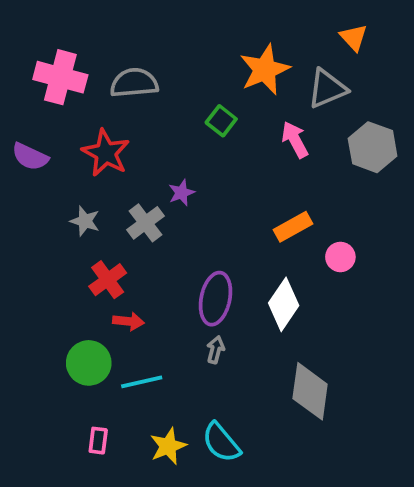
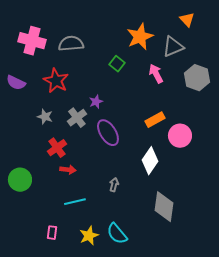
pink circle: (340, 257) -> (180, 136), size x1.5
purple ellipse: (215, 299) -> (108, 133), moved, turned -44
green circle: (89, 363) -> (20, 180), moved

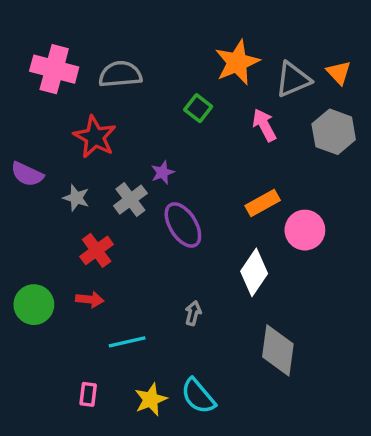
orange triangle: (187, 20) -> (339, 73), moved
purple semicircle: (16, 83) -> (27, 174), moved
red arrow: (68, 170) -> (90, 300), moved

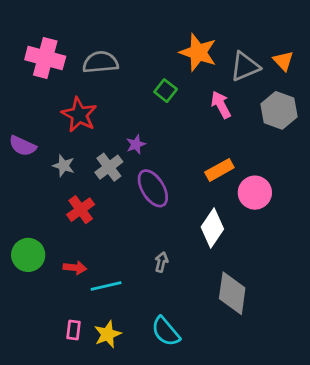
orange star: (237, 62) -> (198, 52), turned -30
red arrow: (90, 300) -> (75, 268), moved
yellow star: (151, 399) -> (108, 334), moved

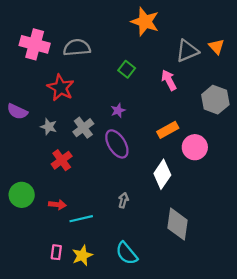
orange star: (198, 52) -> (145, 22), moved
gray hexagon: (279, 110) -> (215, 100), moved
purple star: (136, 144) -> (118, 110), moved

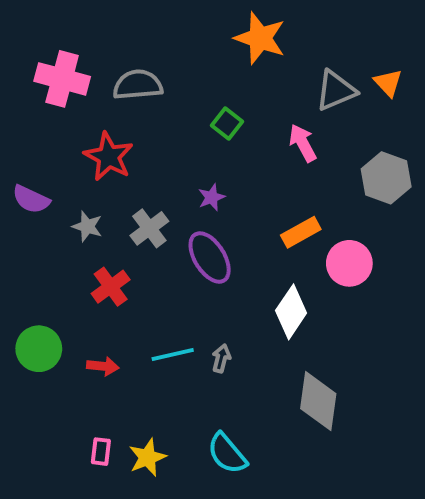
cyan line: (81, 219) -> (173, 355), moved

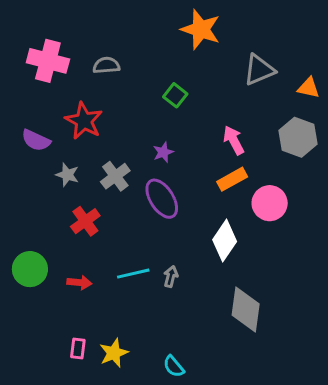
orange triangle: (388, 83) -> (309, 88), moved, turned -35
gray semicircle: (138, 85) -> (106, 65), size x0.7
pink arrow: (303, 143) -> (234, 140), moved
purple semicircle: (31, 199) -> (36, 140), moved
cyan semicircle: (227, 454) -> (174, 366), moved, size x0.7

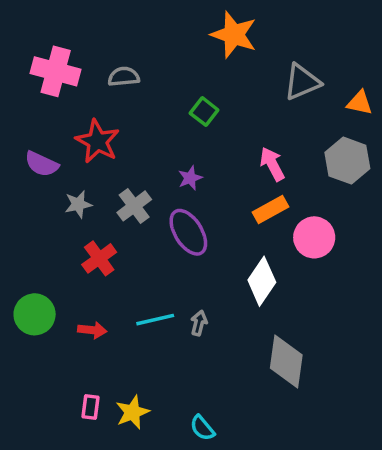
gray star: (67, 175) -> (78, 204), turned -30

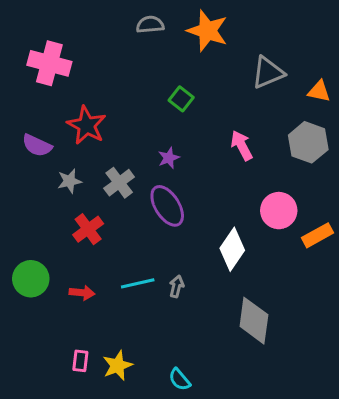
gray semicircle: (124, 77) -> (150, 25), moved
orange rectangle: (271, 209) -> (317, 235), moved

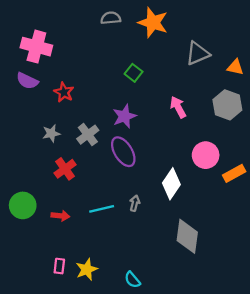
red star: (87, 125) -> (64, 92), size x0.7
purple semicircle: (37, 145) -> (27, 81), moved
purple star: (169, 158) -> (124, 116), size x1.5
gray arrow: (176, 286) -> (135, 203), moved

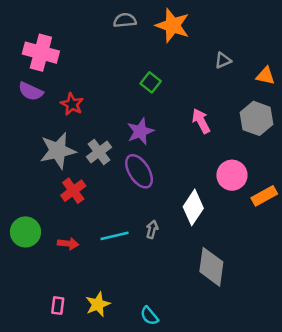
gray triangle: (198, 53) -> (223, 60), size x0.6
gray star: (51, 133) -> (58, 151), size x1.8
pink rectangle: (59, 266) -> (58, 306), moved

